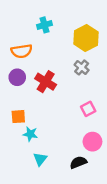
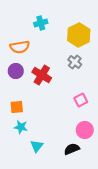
cyan star: (30, 134) -> (21, 127), moved

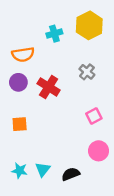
cyan cross: (41, 23) -> (54, 34), moved
yellow hexagon: (79, 35) -> (89, 25), moved
cyan star: (21, 127) -> (20, 171), moved
black semicircle: (72, 149) -> (71, 174), moved

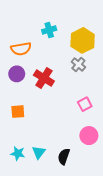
yellow hexagon: (89, 25) -> (83, 40), moved
black semicircle: (71, 174) -> (64, 156), turned -49

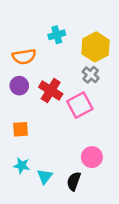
pink square: (85, 104) -> (80, 105), moved, size x1.5
pink circle: (89, 136) -> (92, 157), moved
cyan star: (18, 153) -> (22, 166), moved

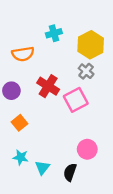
purple circle: (19, 86) -> (11, 91), moved
orange square: (20, 129) -> (19, 123), turned -35

